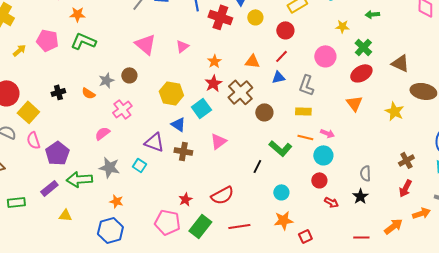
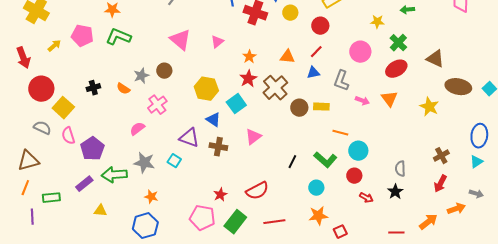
yellow rectangle: (303, 111) -> (321, 107), moved
pink arrow: (327, 133) -> (362, 101), moved
green L-shape: (280, 148) -> (325, 160), moved

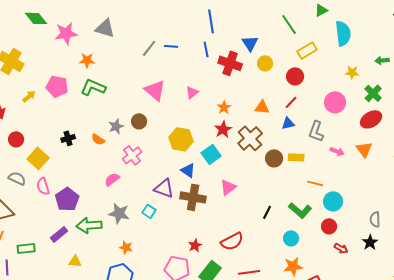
red circle: (41, 89) -> (16, 139), size x0.6
brown cross: (218, 147) -> (193, 197), size x1.4

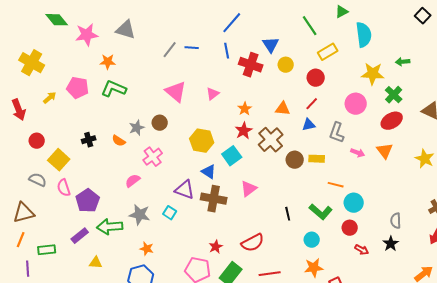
blue line: (211, 21) -> (232, 23), turned 50
yellow star: (352, 72) -> (373, 74), size x1.6
black line: (267, 212) -> (288, 214), turned -40

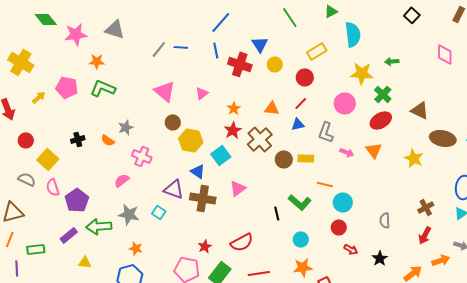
green line: (310, 26) -> (290, 17), moved
brown circle: (160, 123) -> (173, 122), moved
pink cross: (153, 157) -> (142, 156), turned -30
green L-shape: (321, 212) -> (300, 202), moved
black star: (391, 244) -> (380, 258), moved

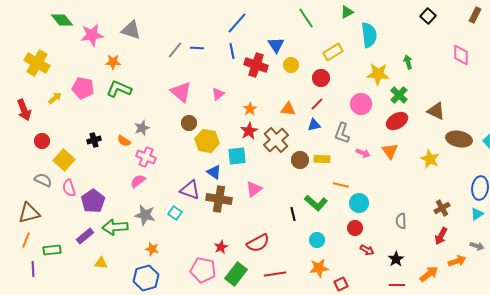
green arrow: (392, 61) -> (408, 62), turned 80
cyan square: (221, 155) -> (237, 156), turned 30
pink cross: (142, 156) -> (146, 157), moved

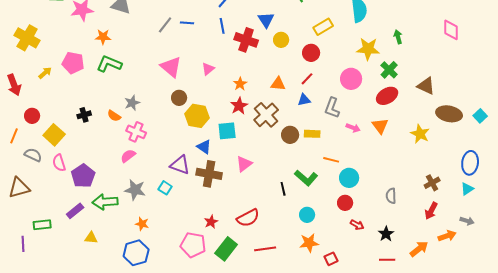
orange line: (26, 240) -> (14, 136), moved

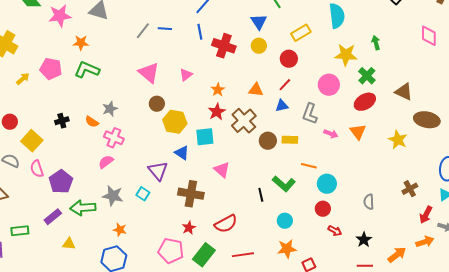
blue triangle: (266, 20) -> (259, 22), moved
pink triangle: (244, 164) -> (222, 170), turned -42
purple triangle: (180, 165) -> (158, 171), turned 30
brown cross: (209, 174) -> (191, 194), moved
red arrow: (431, 211) -> (426, 215), moved

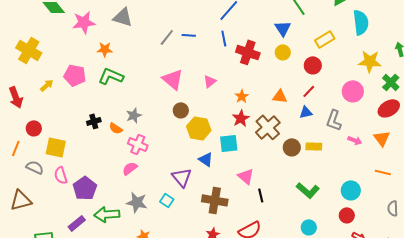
black cross: (62, 121) -> (94, 121), moved
yellow square: (32, 141) -> (56, 147), turned -30
orange line: (309, 166) -> (383, 172), moved
black line: (261, 195) -> (261, 195), moved

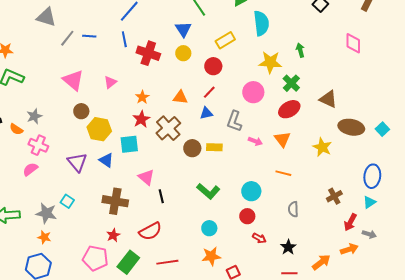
gray triangle: (123, 17) -> (46, 17), moved
purple triangle: (182, 177) -> (77, 162), moved
gray star: (137, 202) -> (46, 213), moved

